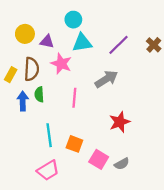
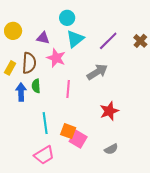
yellow circle: (25, 34) -> (13, 31), moved
cyan triangle: (82, 43) -> (75, 39), turned -30
pink square: (99, 159) -> (78, 139), moved

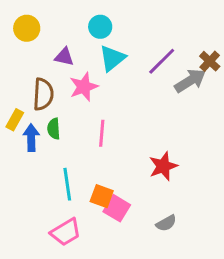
yellow circle: (13, 31) -> (27, 28), moved
pink star: (56, 58) -> (84, 87), turned 30
yellow rectangle: (10, 68) -> (15, 120), moved
gray arrow: (97, 72) -> (190, 81), moved

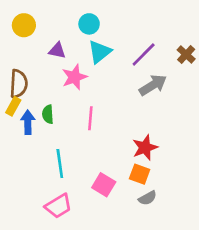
gray arrow: (190, 81) -> (153, 85), moved
brown semicircle: (43, 94) -> (19, 84), moved
orange square: (102, 196) -> (140, 174), moved

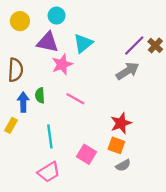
cyan circle: (89, 24) -> (57, 16), moved
purple triangle: (57, 50) -> (48, 42), size x1.5
purple line: (144, 54) -> (134, 45), moved
yellow rectangle: (13, 106) -> (11, 125), moved
pink line: (90, 118) -> (75, 99), turned -66

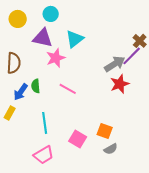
purple line: (134, 45) -> (132, 56), moved
blue arrow: (23, 102) -> (21, 92), turned -144
red star: (121, 123) -> (120, 84), moved

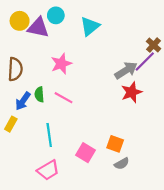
purple triangle: (43, 38) -> (38, 27), moved
cyan triangle: (75, 39) -> (90, 26), moved
pink line: (68, 89) -> (63, 98), moved

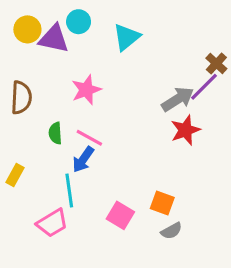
blue arrow: (23, 101) -> (83, 160), moved
pink trapezoid: (48, 170) -> (52, 223), moved

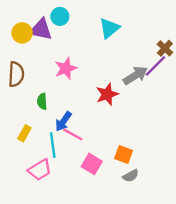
yellow circle: (27, 29) -> (22, 33), moved
cyan triangle: (127, 37) -> (109, 28), moved
red star: (185, 130) -> (107, 94), moved
pink line: (89, 138) -> (73, 134), moved
yellow rectangle: (15, 175) -> (24, 133), moved

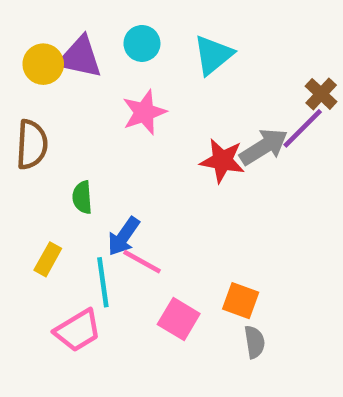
cyan circle: (60, 16) -> (142, 43), moved
pink star: (66, 68) -> (144, 112), moved
red star: (107, 94) -> (222, 161), moved, turned 30
gray semicircle: (131, 176) -> (254, 342), turned -70

